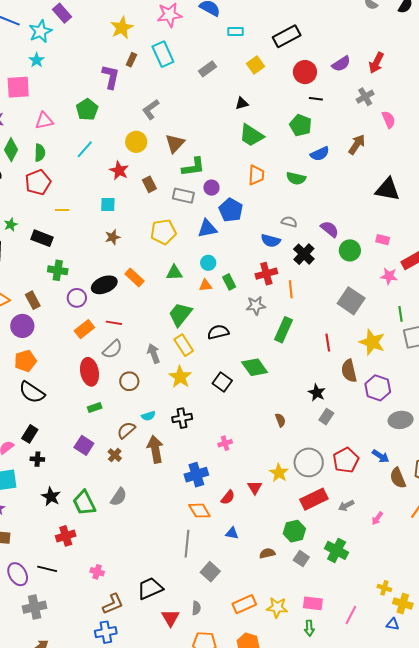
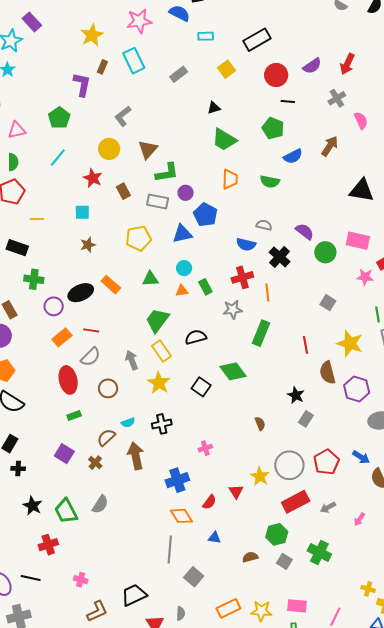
pink rectangle: (383, 240) -> (358, 241), size x1.6
gray square: (351, 301) -> (328, 303), size x0.6

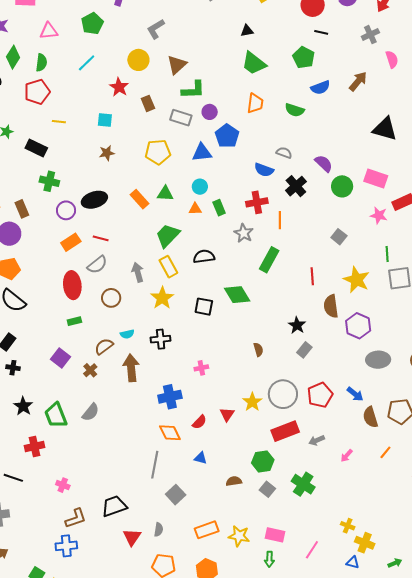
orange rectangle: (111, 285) -> (139, 199), moved
gray star: (233, 310) -> (244, 233), turned 30
black square: (201, 387) -> (204, 307), turned -30

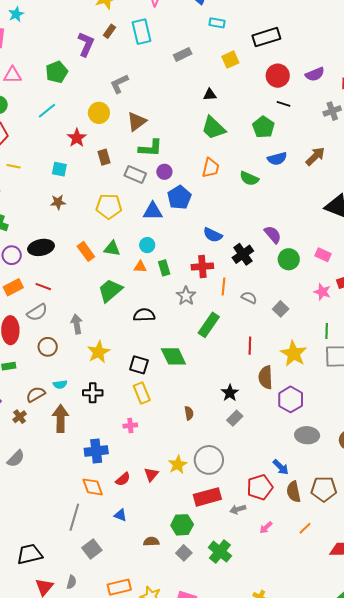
gray semicircle: (284, 153) -> (249, 298), moved
pink rectangle: (376, 178) -> (323, 255), size x0.7
yellow rectangle: (168, 267) -> (142, 393), moved
red pentagon: (320, 395) -> (260, 487), moved

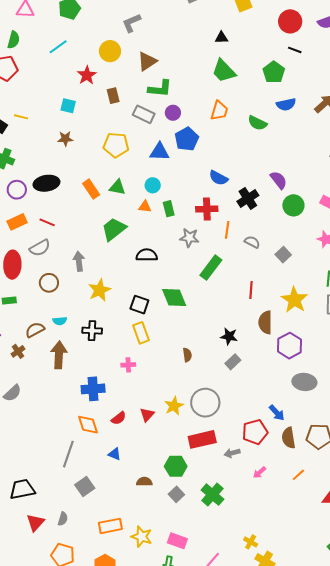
yellow line: (14, 166) -> (21, 117), moved
gray star: (186, 296) -> (189, 238), turned -30
black star: (230, 393) -> (229, 336), turned -30

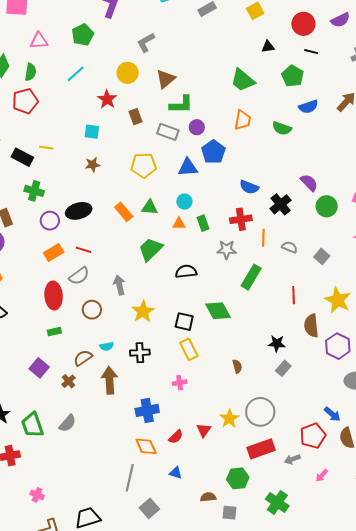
black triangle: (222, 38) -> (268, 47), moved
gray square: (176, 494) -> (230, 513), moved, turned -35

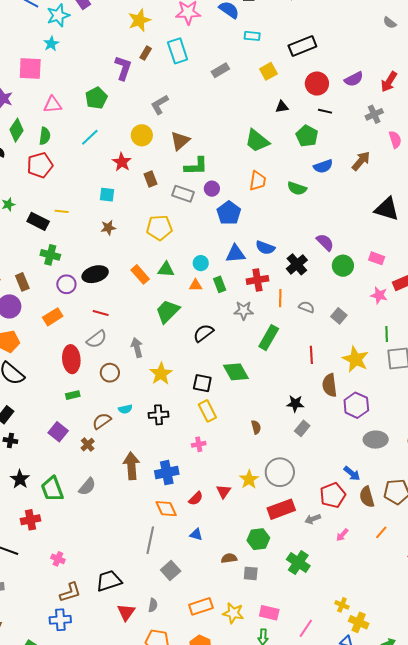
blue triangle: (188, 167) -> (235, 254), moved
orange rectangle: (54, 253) -> (53, 317), moved
black semicircle: (186, 272) -> (203, 333), turned -30
brown arrow: (109, 380) -> (131, 466), moved

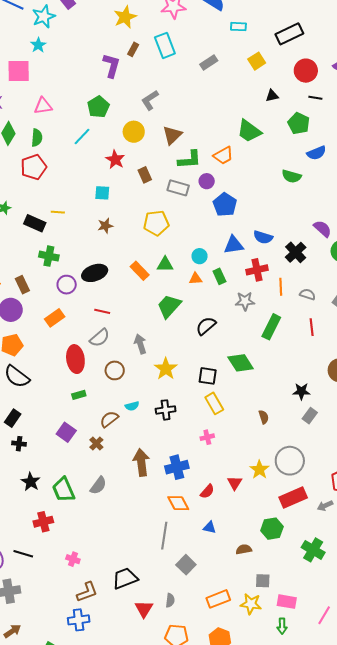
green pentagon: (96, 98) -> (98, 107), moved
orange trapezoid: (258, 181) -> (223, 156), moved, turned 55
red line: (311, 355) -> (312, 327), moved
gray square: (251, 573) -> (263, 581), moved

